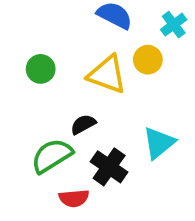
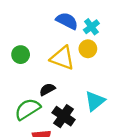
cyan cross: (174, 25) -> (91, 27), moved

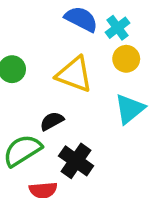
yellow circle: (88, 49) -> (126, 59), moved
cyan triangle: (95, 101) -> (130, 109), moved

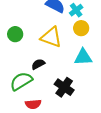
cyan triangle: (130, 109) -> (83, 57), turned 36
black cross: (76, 161) -> (64, 87), moved

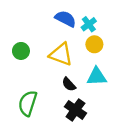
black semicircle: (38, 64) -> (69, 84), moved, turned -104
green semicircle: (21, 81) -> (28, 103), turned -40

